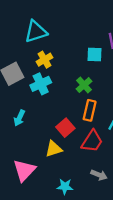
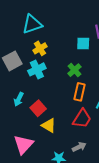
red square: (65, 128) -> (38, 108), moved
yellow triangle: (54, 149) -> (49, 126), turned 49
gray arrow: (99, 175) -> (79, 147), moved, turned -48

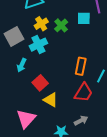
green cross: (74, 70) -> (61, 25), moved
cyan arrow: (19, 99) -> (22, 65), moved

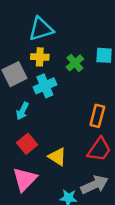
yellow cross: (41, 24) -> (40, 57), moved, turned 32
red square: (40, 83) -> (27, 144), moved
gray arrow: (81, 120) -> (95, 185), size x1.5

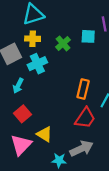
yellow triangle: (57, 157) -> (44, 134), moved

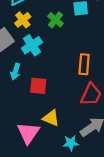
yellow cross: (33, 39) -> (23, 20), turned -32
red square: (23, 114) -> (38, 86), moved, turned -35

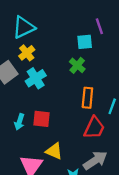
green cross: (55, 20) -> (77, 65), moved
cyan arrow: (15, 72) -> (19, 122), moved

